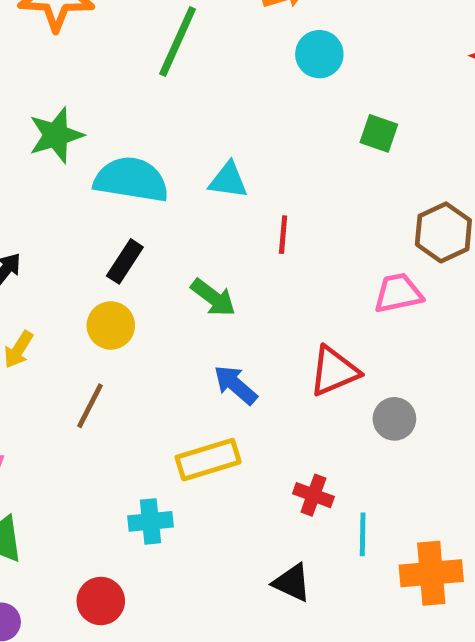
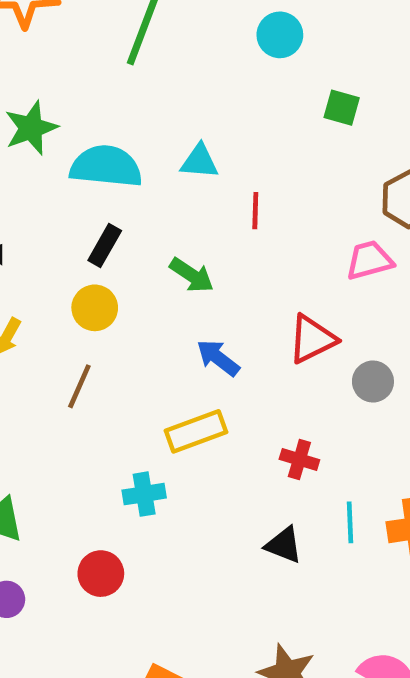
cyan line: (363, 534) -> (350, 522), moved

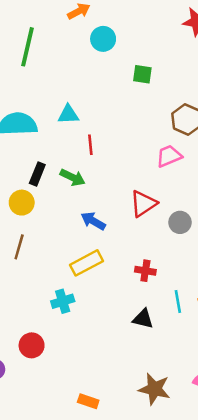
red line: (255, 211) -> (90, 145), moved
black rectangle: (105, 245) -> (37, 174), moved
red circle: (101, 574) -> (32, 345), moved

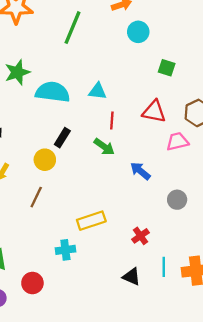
green arrow: (73, 177) -> (104, 147), moved
red triangle: (143, 204) -> (154, 112), moved, turned 35
blue arrow: (93, 221) -> (140, 171), moved
red cross: (145, 271) -> (140, 236), turned 36

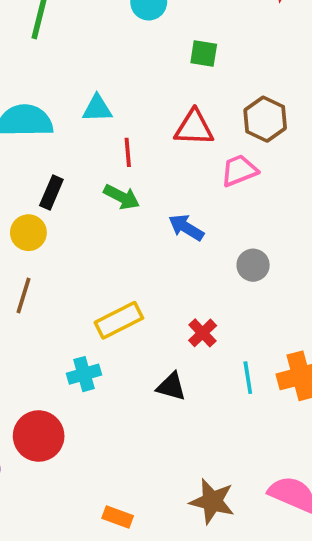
black triangle: (132, 277) -> (171, 387), moved
red circle: (32, 283) -> (39, 436), size x1.4

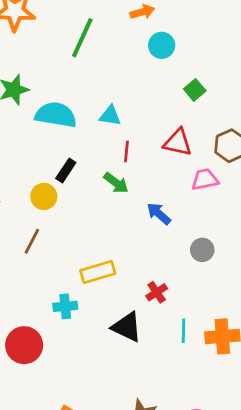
green square: (204, 53) -> (195, 90), turned 30
black triangle: (171, 387) -> (127, 327), size x1.4

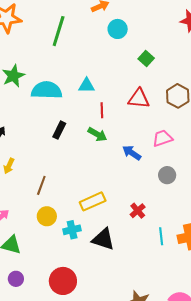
pink trapezoid: (205, 179) -> (162, 138), moved
yellow circle: (44, 196) -> (47, 216), moved
black triangle: (127, 327) -> (103, 239), moved
red circle: (24, 345) -> (63, 281), moved

